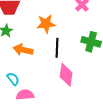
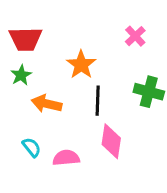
orange star: (46, 24) -> (81, 65), turned -30
pink semicircle: (25, 95) -> (66, 158), moved

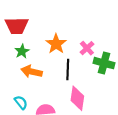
pink cross: (135, 36) -> (87, 48), moved
green star: (21, 75) -> (22, 51), moved

